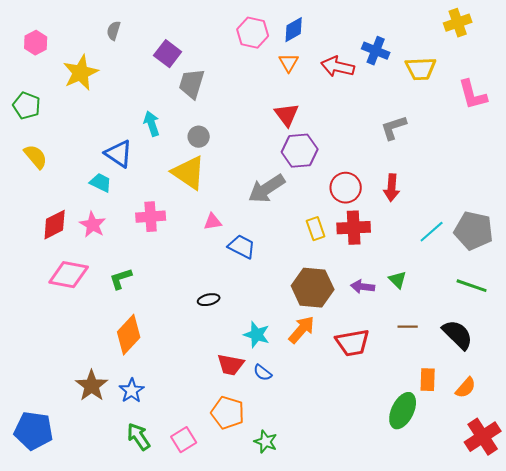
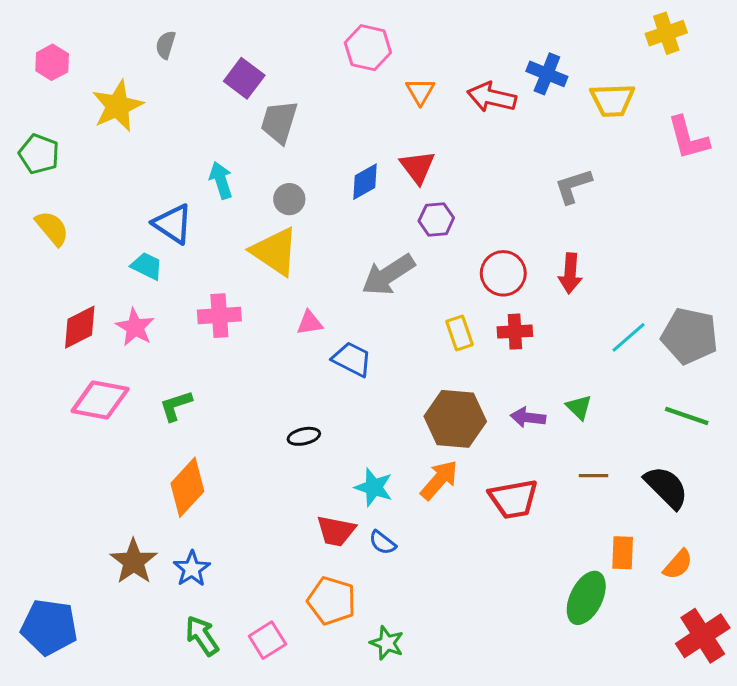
blue diamond: (294, 30) -> (365, 182), moved
purple hexagon: (300, 151) -> (436, 219), size x0.7
red cross: (354, 228) -> (515, 332), size x0.7

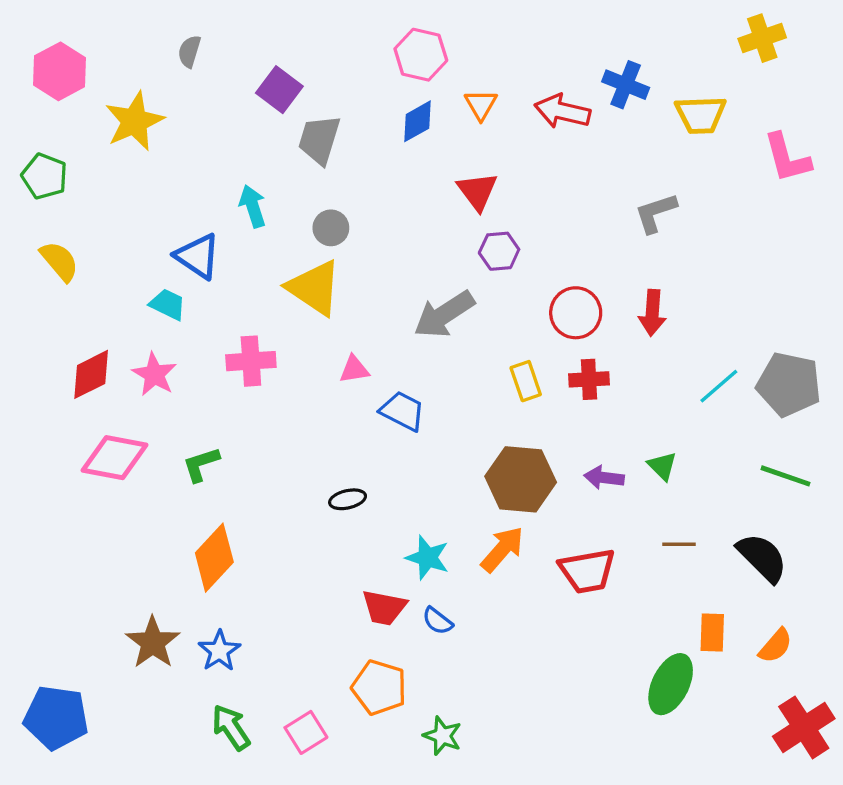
pink hexagon: (52, 62) -> (59, 71), size x1.4
blue diamond: (365, 182) -> (417, 121), moved

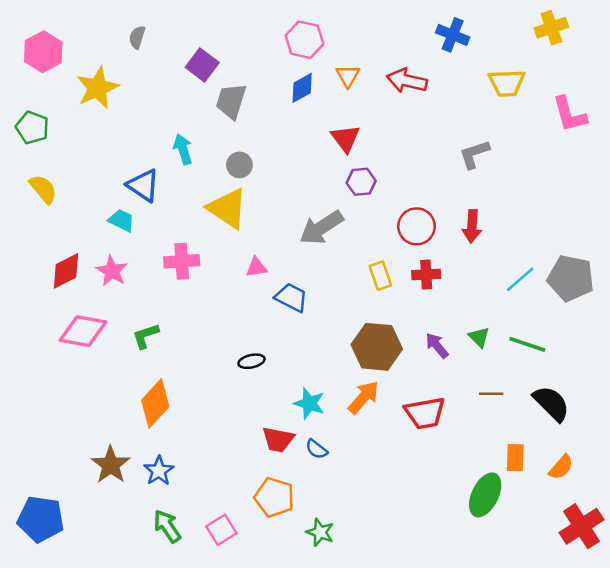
blue cross: (626, 85) -> (453, 35), moved
green line: (785, 476) -> (527, 344), moved
purple arrow: (604, 478) -> (437, 346), turned 44

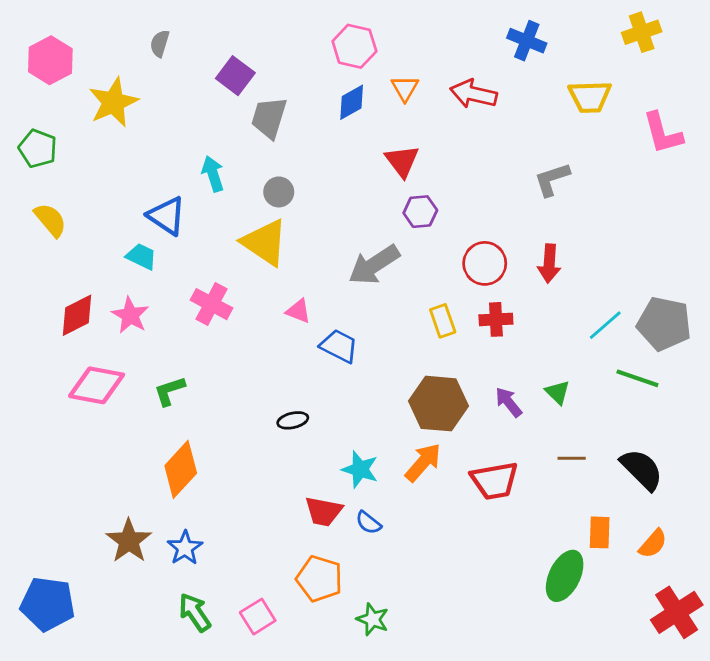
pink cross: (182, 261) -> (212, 304), turned 32
pink triangle: (256, 267) -> (298, 311), turned 30
green line: (527, 344) -> (637, 378), moved

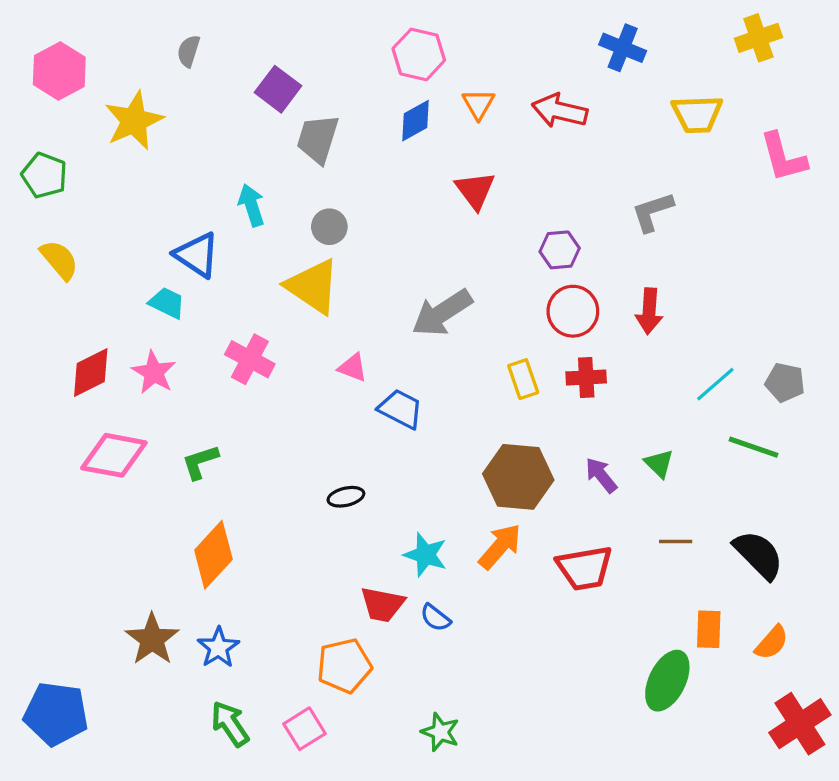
purple hexagon: (420, 212) -> (560, 250), moved
gray pentagon: (664, 324) -> (785, 382), size x0.6
orange pentagon: (319, 579) -> (344, 666), moved, turned -30

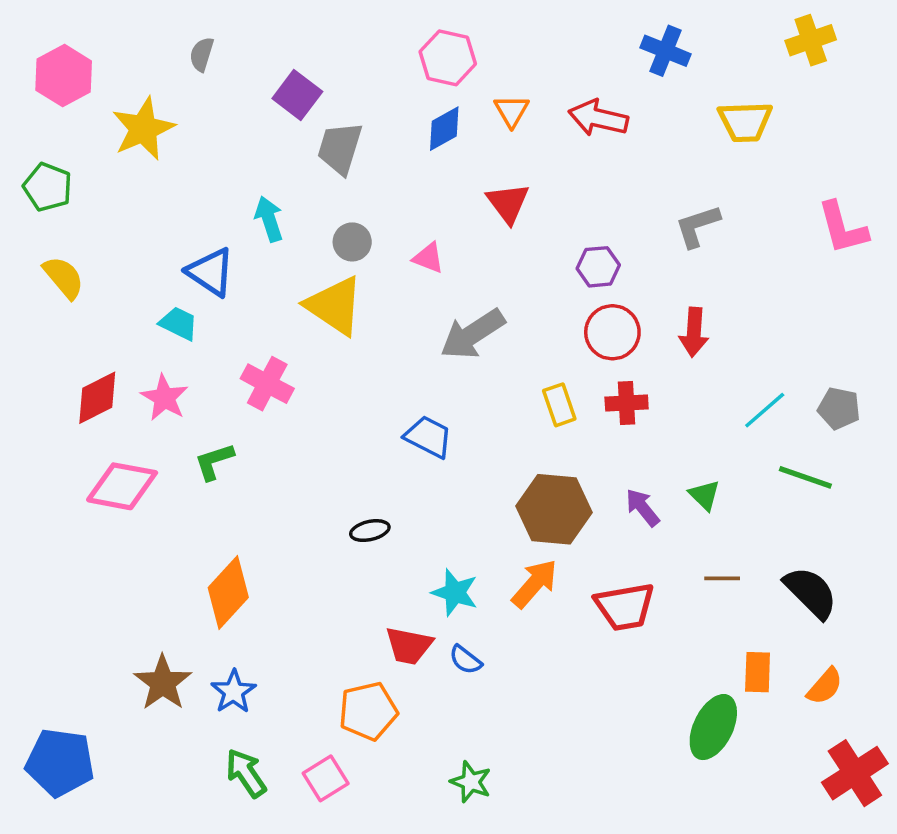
pink L-shape: (783, 157) -> (843, 228), moved
pink triangle: (353, 368) -> (428, 258), moved
green L-shape: (200, 462) -> (214, 461), moved

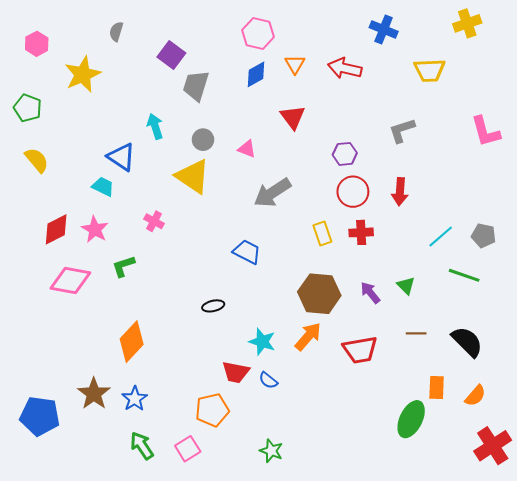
pink hexagon: (64, 76) -> (37, 44), size x0.7
pink cross: (267, 384) -> (154, 221), size x0.7
blue pentagon: (60, 762) -> (40, 416), moved

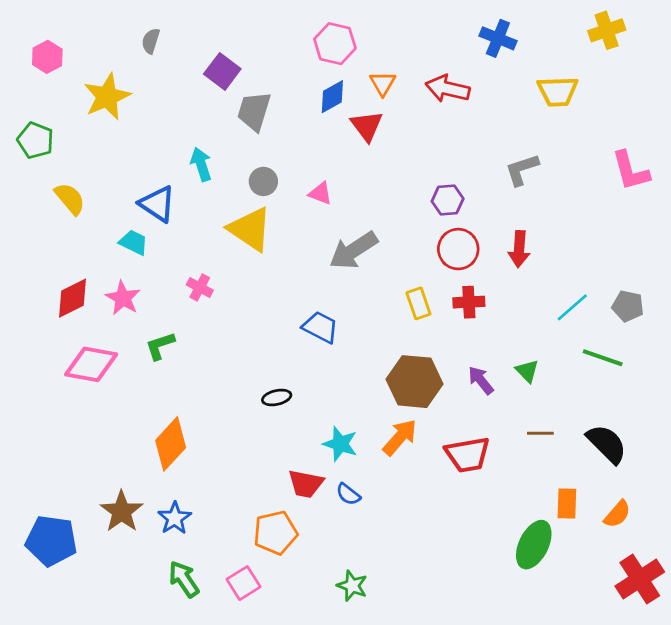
red triangle: (293, 117) -> (367, 126), moved
yellow semicircle: (37, 160) -> (70, 199), moved

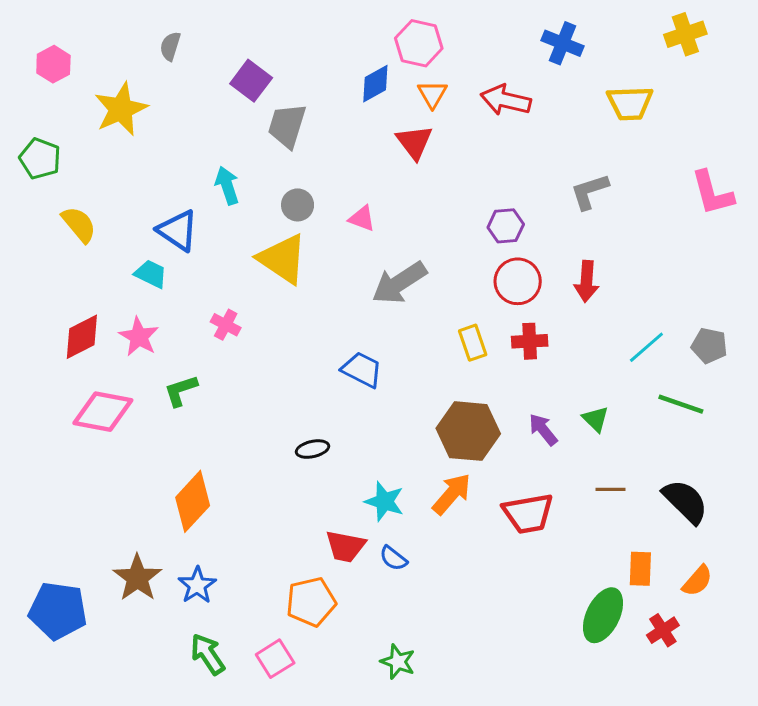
pink hexagon: (335, 44) -> (419, 43), moved
blue diamond: (332, 97) -> (375, 84), moved
red cross: (640, 579) -> (663, 630), moved, size x0.6

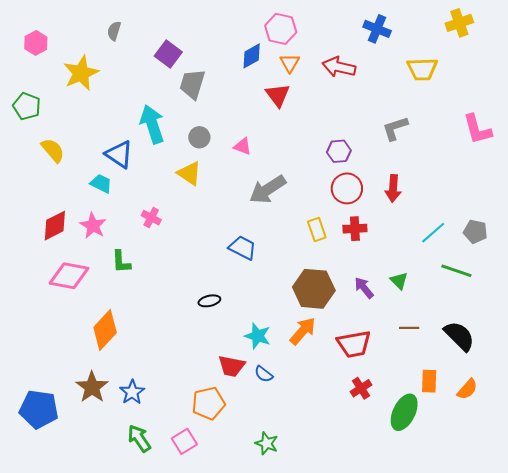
cyan arrow: (227, 185) -> (152, 124), size x1.5
yellow triangle: (283, 259) -> (189, 173), size x0.7
green L-shape: (181, 391) -> (121, 262), turned -75
orange diamond: (193, 501) -> (105, 330), moved
red cross: (663, 630) -> (361, 388), moved

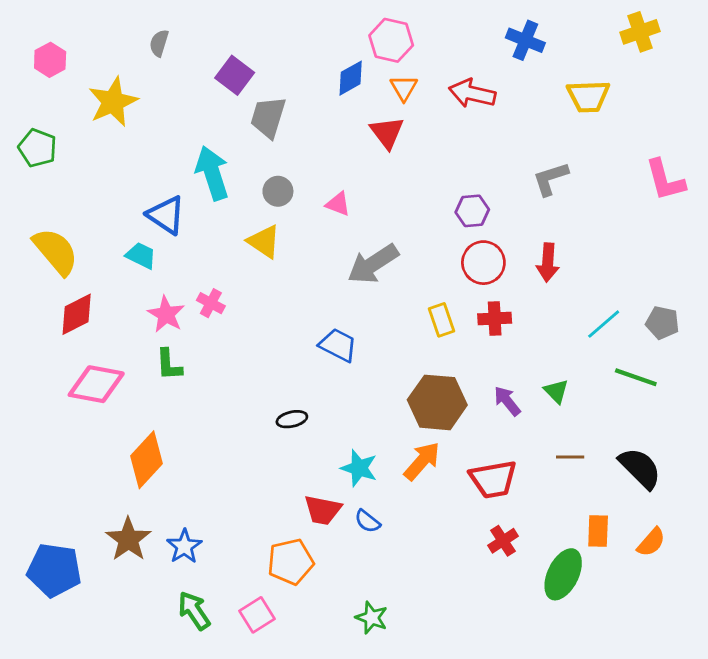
yellow semicircle: (53, 150) -> (56, 251), moved, size x1.4
pink star: (93, 226) -> (166, 314), moved

